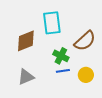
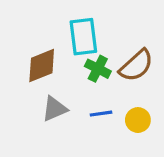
green cross: (61, 56) -> (98, 69), moved
gray triangle: (26, 77) -> (55, 109), moved

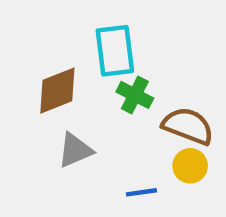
brown semicircle: (136, 65) -> (188, 126), moved, turned -117
blue line: (101, 114) -> (141, 192), moved

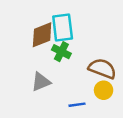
brown diamond: (57, 91) -> (42, 35), moved
green cross: (135, 95) -> (61, 52), moved

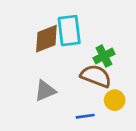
green cross: (61, 52) -> (104, 56), moved, turned 36
brown semicircle: (102, 69) -> (96, 76), moved

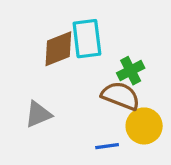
gray triangle: (45, 91) -> (38, 114), moved
yellow circle: (115, 100) -> (144, 126), size x1.4

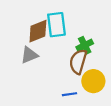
brown semicircle: (121, 96) -> (78, 62), turned -95
gray triangle: (38, 114) -> (29, 55), moved

